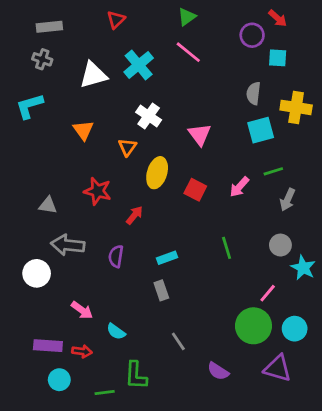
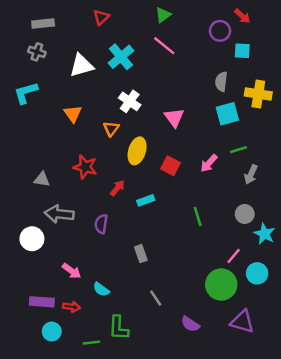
cyan rectangle: (167, 258) -> (146, 200), moved
cyan circle: (295, 329) -> (257, 273), moved

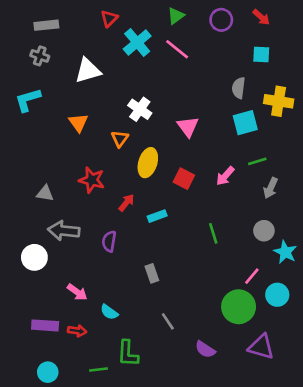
purple circle: (220, 31) -> (221, 20), moved
cyan cross: (121, 57) -> (137, 43), moved
cyan circle: (52, 332) -> (48, 372), moved

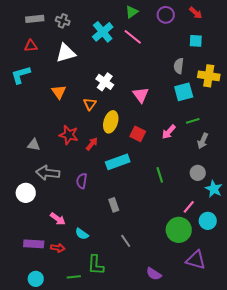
red triangle: (109, 19) -> (31, 46), moved, turned 40
gray cross: (40, 56) -> (63, 21), moved
red arrow: (126, 203) -> (92, 144), moved
cyan rectangle: (157, 216) -> (118, 162), size x1.6
purple semicircle: (205, 349) -> (154, 274), moved

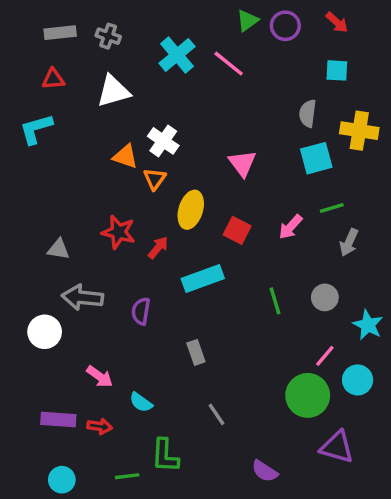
green triangle: (132, 12) -> (247, 21), moved
white cross: (105, 82) -> (163, 141), moved
orange triangle: (59, 92) -> (125, 156), moved, turned -35
gray circle: (198, 173) -> (325, 297), moved

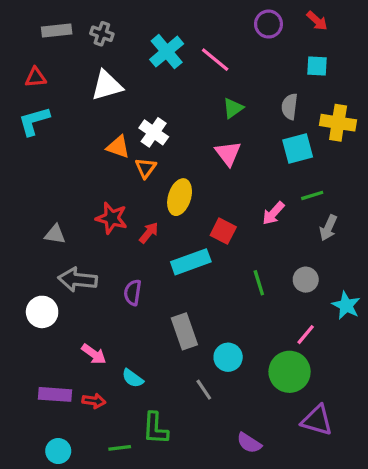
green triangle: (247, 21) -> (233, 108), moved
red triangle: (53, 79) -> (36, 77), moved
red square: (237, 230) -> (223, 231), moved
gray rectangle: (196, 352) -> (184, 331), size x1.5
cyan circle: (358, 380) -> (228, 357), moved

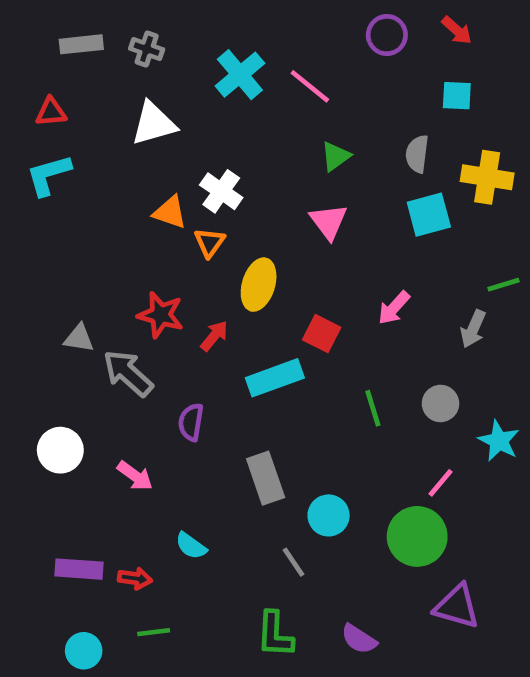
green line: (312, 195) -> (503, 285), moved
gray arrow: (78, 280) -> (128, 373), moved, turned 36
pink arrow: (94, 354) -> (135, 476), moved
green L-shape: (155, 428) -> (275, 634), moved
green line: (120, 448) -> (154, 632), moved

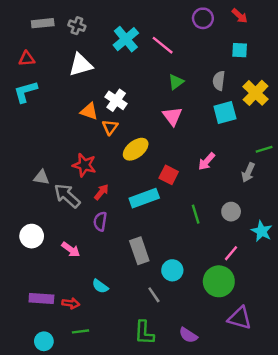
yellow cross: (487, 177) -> (256, 93), turned 35
yellow ellipse: (259, 285) -> (136, 149), turned 35
red arrow: (214, 336) -> (101, 192), moved

